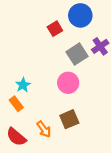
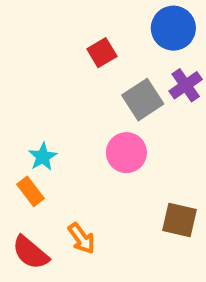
blue circle: (80, 15) -> (173, 28), moved
brown square: (69, 119) -> (179, 220), moved, turned 36

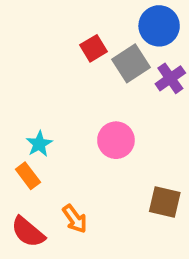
gray square: (143, 100) -> (131, 63), moved

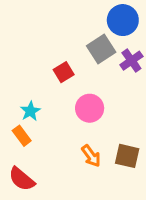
red square: (94, 48) -> (64, 72), moved
orange arrow: (75, 219) -> (91, 156), moved

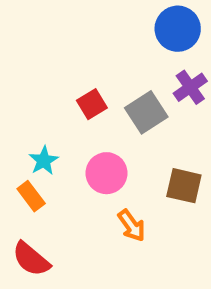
gray square: (101, 49) -> (146, 112), moved
pink circle: (90, 108) -> (106, 173), moved
brown square: (127, 156) -> (184, 186), moved

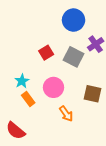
blue circle: (178, 29) -> (74, 20), moved
gray square: (146, 112) -> (74, 57), turned -30
orange rectangle: (31, 196) -> (28, 99), moved

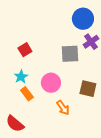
blue circle: (74, 20) -> (83, 19), moved
red square: (46, 53) -> (25, 50), moved
gray square: (74, 57) -> (70, 54), turned -30

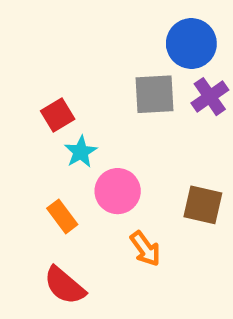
gray square: (70, 54) -> (154, 94), moved
cyan star: (21, 77) -> (81, 152), moved
red semicircle: (15, 124) -> (65, 286), moved

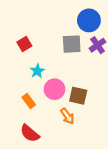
red square: (58, 115) -> (24, 44), moved
brown square: (203, 205) -> (78, 96), moved

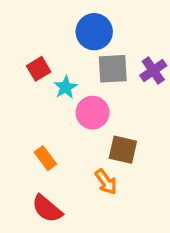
blue circle: (89, 20) -> (94, 32), moved
cyan star: (37, 71) -> (66, 87), moved
pink circle: (55, 89) -> (93, 113), moved

